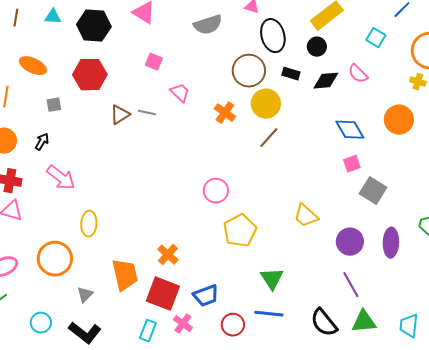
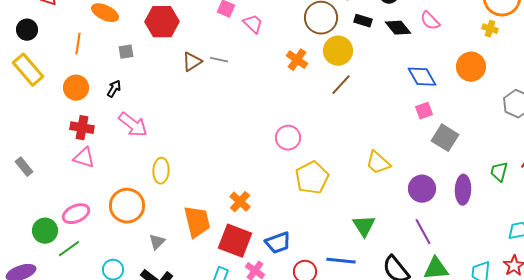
black diamond: (326, 81) -> (398, 28), turned 56
pink trapezoid: (180, 93) -> (253, 24), moved
green triangle: (272, 279) -> (364, 226), moved

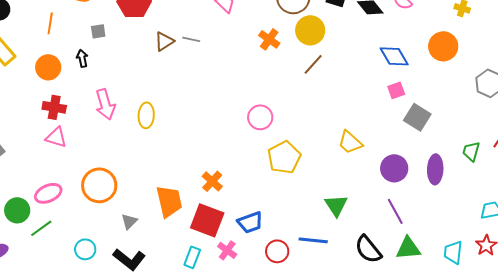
black arrow: (114, 89) -> (82, 58), moved, turned -42
pink arrow: (133, 125) -> (105, 104), turned 36
yellow ellipse: (161, 171) -> (146, 115), moved

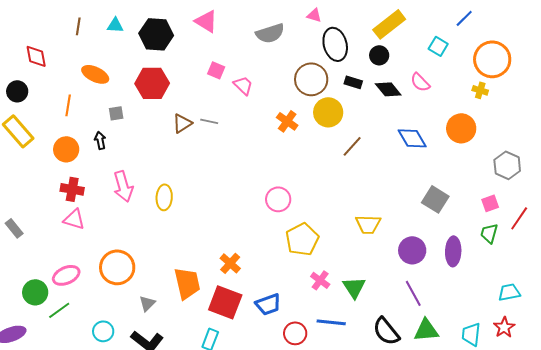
brown line: (313, 64) -> (352, 146), moved
pink square: (396, 90) -> (490, 203), moved
yellow trapezoid: (350, 142) -> (368, 224), turned -40
pink cross: (227, 250) -> (320, 280), moved

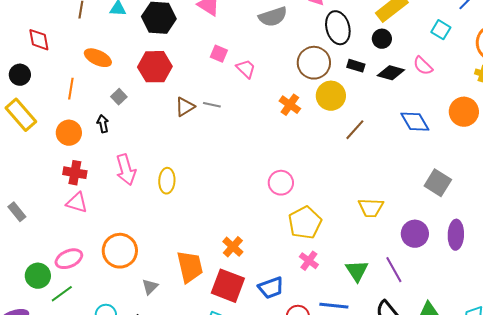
black diamond: (388, 89) -> (391, 73), turned -36
gray square: (116, 113) -> (119, 97), turned -35
pink cross: (320, 280) -> (309, 261), moved
purple line: (413, 293) -> (394, 270), moved

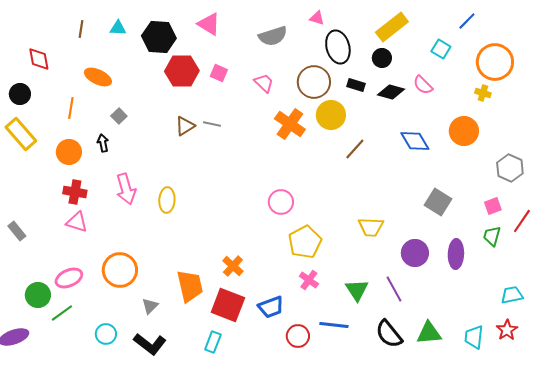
red hexagon: (155, 67) -> (182, 71), moved
pink trapezoid: (246, 69) -> (264, 83), moved
orange cross: (290, 105) -> (290, 124), size x1.4

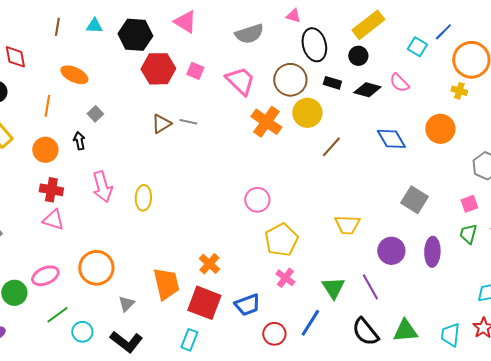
blue line: (467, 21) -> (443, 32), moved
pink trapezoid: (264, 83) -> (240, 81), size x1.5
green line: (62, 313) -> (57, 315), moved
blue line: (334, 325) -> (310, 323), turned -64

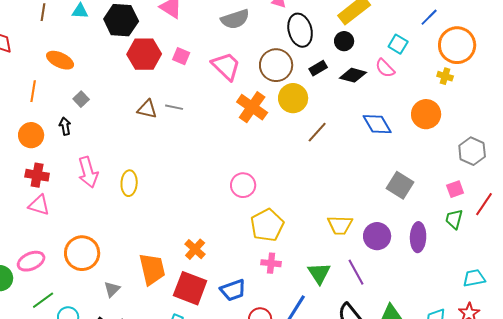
cyan square: (417, 47) -> (398, 44), moved
black rectangle: (332, 83) -> (318, 68), turned -48
brown triangle: (161, 124) -> (147, 109), turned 45
yellow trapezoid: (347, 225) -> (340, 225), moved
pink cross: (285, 278) -> (271, 263), turned -30

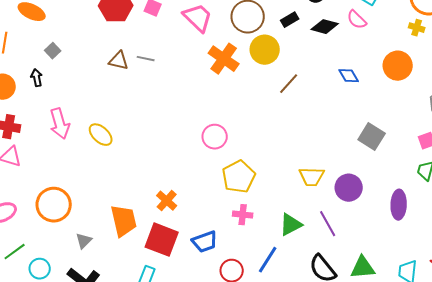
blue diamond: (377, 124) -> (349, 76), size x0.7
yellow ellipse: (129, 183) -> (101, 135), turned -50
purple ellipse: (418, 237) -> (399, 205), moved
green triangle: (319, 273) -> (291, 225), turned 35

